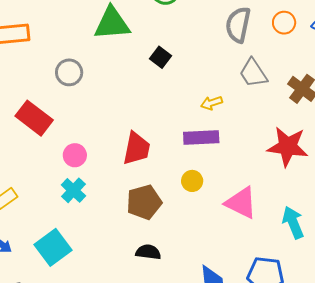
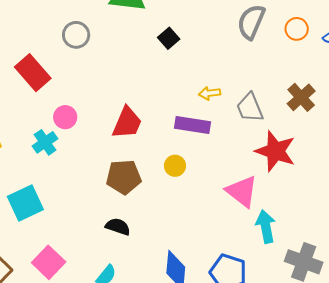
gray trapezoid: (253, 73) -> (250, 108), moved
cyan cross: (73, 190) -> (45, 142), moved
pink triangle: (241, 203) -> (242, 191), moved

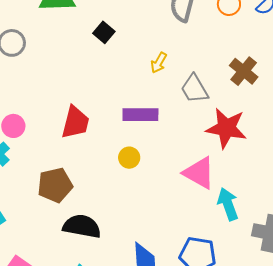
yellow arrow: (210, 93) -> (159, 63), moved, turned -45
brown pentagon: (124, 177) -> (55, 185), moved
black semicircle: (118, 227) -> (82, 226), size x1.5

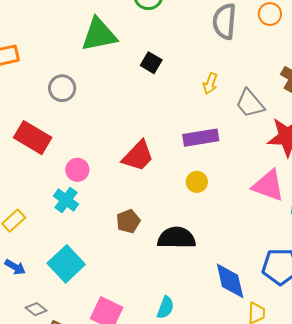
red trapezoid: (75, 122) -> (138, 156), turned 39
brown pentagon: (55, 185) -> (128, 221), size x0.7
black semicircle: (82, 226) -> (176, 238), moved

